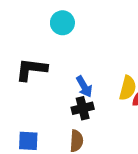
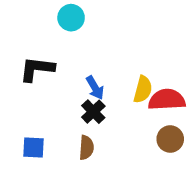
black cross: (83, 108) -> (93, 112), turned -30

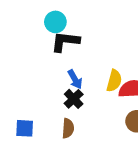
black L-shape: (37, 69) -> (65, 42), moved

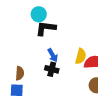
black cross: (74, 99) -> (52, 69), turned -32
brown semicircle: (68, 128) -> (20, 73), moved

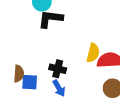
blue arrow: (53, 55) -> (59, 88), moved
blue square: (17, 90) -> (30, 82), moved

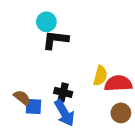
brown semicircle: (19, 74) -> (22, 98), turned -56
blue arrow: (59, 88) -> (64, 113), size x1.5

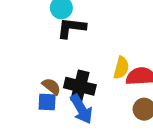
black cross: (63, 92) -> (80, 86), size x1.5
brown semicircle: (22, 98) -> (51, 86), moved

